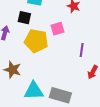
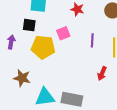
purple line: (82, 50) -> (92, 40), moved

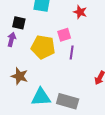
black square: (29, 25) -> (19, 23), moved
purple line: (92, 40) -> (72, 52), moved

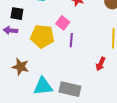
pink square: (64, 35) -> (63, 23), turned -32
purple arrow: (12, 39) -> (10, 30), turned -96

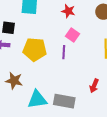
pink square: (63, 23) -> (73, 35), moved
red arrow: (101, 64) -> (94, 86), moved

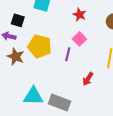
brown star: (14, 81) -> (16, 57), moved
red arrow: (94, 86) -> (88, 79), moved

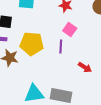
red arrow: (88, 79) -> (85, 67), turned -80

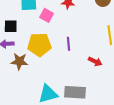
pink square: (70, 29) -> (47, 15), moved

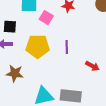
brown star: (19, 61) -> (15, 73), moved

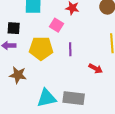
pink square: (46, 18) -> (56, 25), moved

